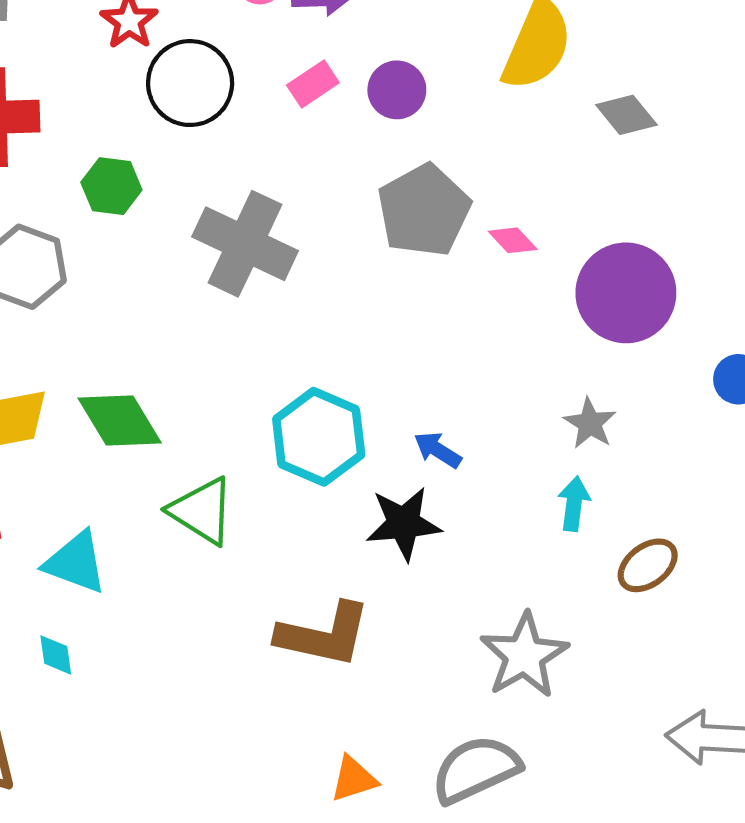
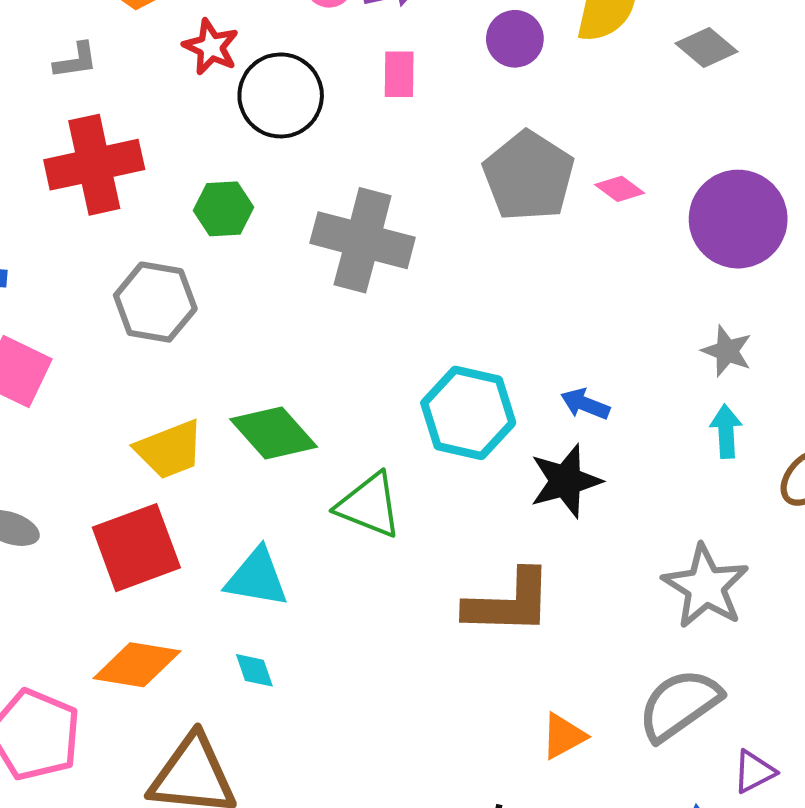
pink rectangle: (313, 84) -> (399, 74), turned -45
purple circle: (397, 90) -> (515, 39), moved

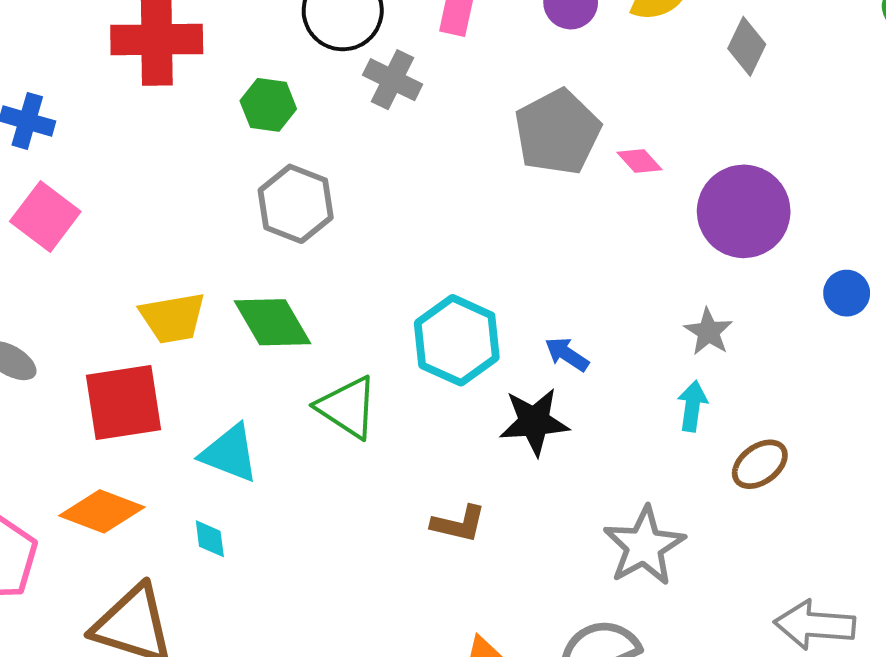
gray diamond: (707, 48) -> (747, 46), turned 64
gray cross: (363, 240) -> (393, 80), moved, size x0.6
gray hexagon: (155, 302) -> (296, 204), moved
brown L-shape: (509, 603) -> (459, 524), size x0.6

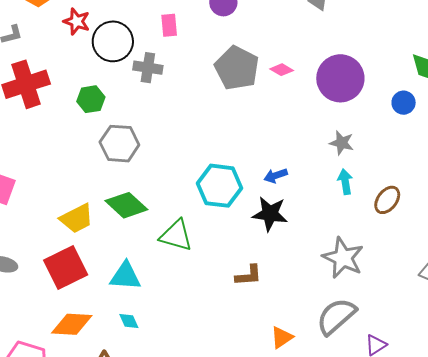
blue arrow: (567, 354) -> (276, 176), turned -35
black star: (534, 422) -> (270, 214), turned 30

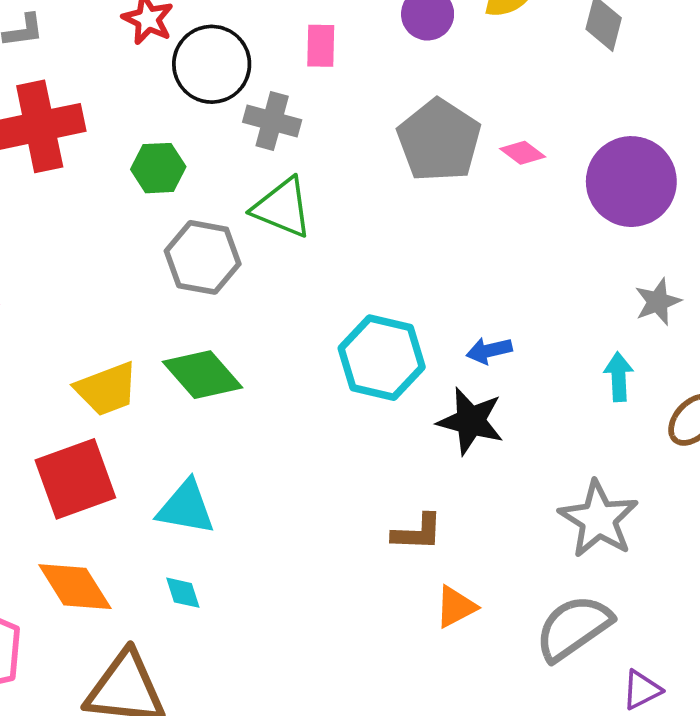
gray star: (342, 143) -> (658, 302), moved, turned 30
green triangle: (176, 235) -> (282, 208), moved
orange diamond: (72, 324) -> (75, 587), turned 48
orange triangle: (282, 337) -> (456, 607), moved

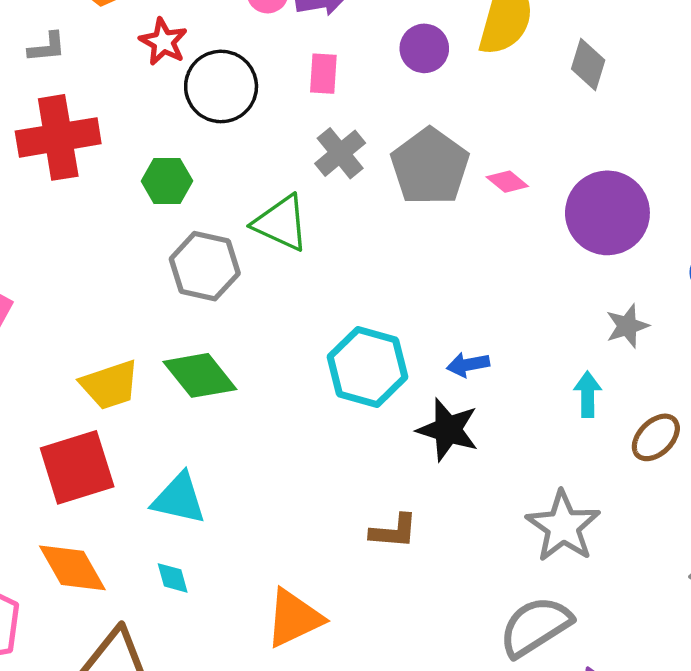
gray cross: (272, 121) -> (340, 153), moved, turned 33
orange triangle: (456, 607) -> (294, 618), moved, size x1.5

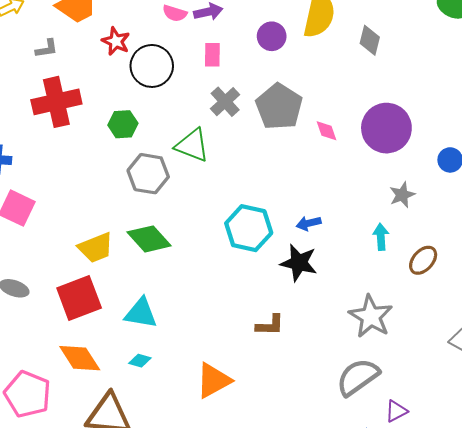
pink diamond: (507, 182) -> (327, 131), moved, turned 35
cyan diamond: (173, 578) -> (140, 361), turned -55

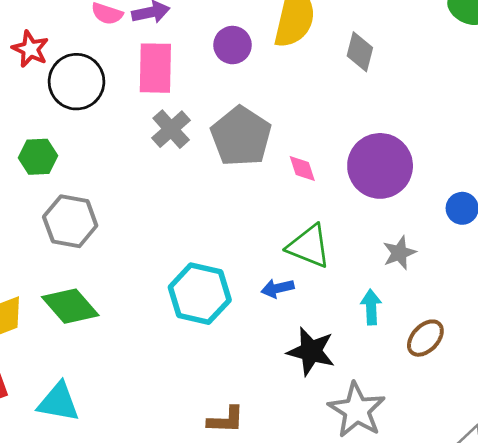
pink rectangle: (212, 55) -> (155, 68), size x1.6
green triangle: (192, 145) -> (309, 246), moved
black star: (299, 263) -> (311, 351), moved

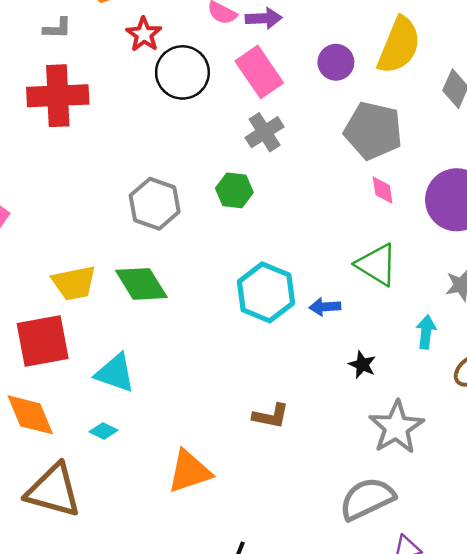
pink rectangle: (155, 68) -> (259, 72), turned -45
gray pentagon: (241, 136) -> (373, 131), moved, turned -30
green hexagon: (38, 157) -> (234, 190), moved
blue arrow: (277, 288) -> (325, 307), moved
black star: (311, 351) -> (362, 365), size x0.6

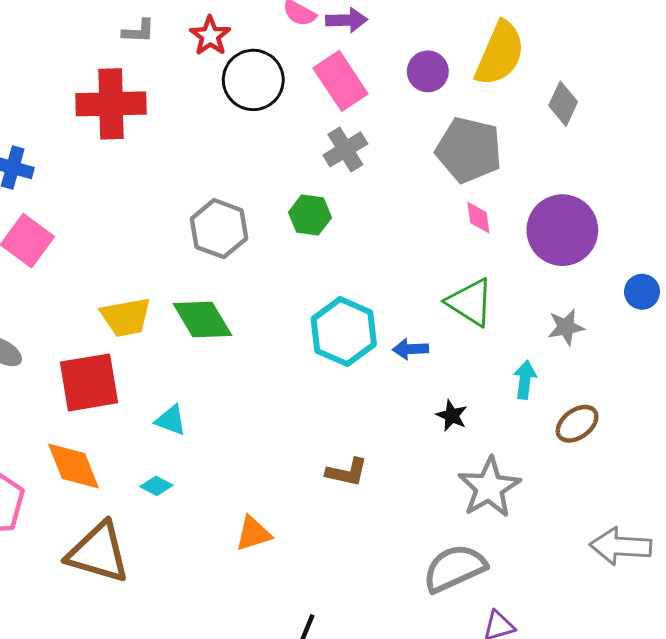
gray L-shape: (57, 28) -> (138, 31), moved
cyan triangle: (115, 373) -> (171, 420), size x0.7
orange triangle: (189, 471) -> (253, 534), size x0.7

